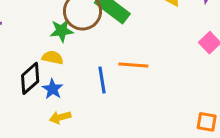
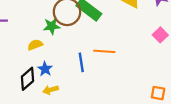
yellow semicircle: (53, 58) -> (35, 45), moved, turned -32
black diamond: (30, 78) -> (27, 79), moved

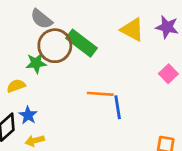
blue line: (81, 62) -> (118, 107), moved

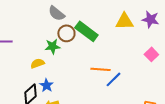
yellow triangle: (132, 30) -> (124, 21), turned -30
brown circle: (55, 46) -> (66, 33), size x0.7
blue line: (118, 107) -> (113, 79), turned 54

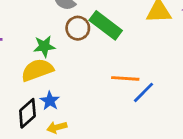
green star: (52, 46) -> (44, 46), moved
yellow semicircle: (37, 63) -> (37, 70), size x1.6

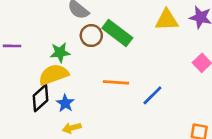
orange line: (125, 78) -> (116, 82), moved
black diamond: (27, 113) -> (41, 98), moved

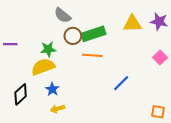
green rectangle: (117, 33) -> (93, 34), turned -55
orange line: (116, 82) -> (92, 55), moved
black diamond: (41, 98) -> (21, 94), moved

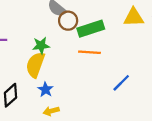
brown circle: (73, 36) -> (68, 21), moved
yellow semicircle: (43, 67) -> (35, 65), turned -50

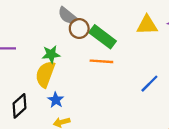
green rectangle: (91, 29) -> (103, 37), turned 55
blue line: (121, 83) -> (149, 84), moved

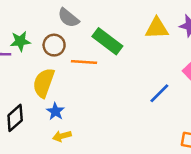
brown circle: (79, 29) -> (54, 45), moved
green star: (51, 54) -> (20, 41), moved
orange line: (101, 61) -> (84, 62), moved

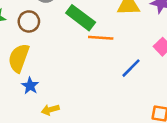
orange line: (84, 62) -> (101, 38), moved
yellow arrow: (62, 136) -> (50, 110), moved

